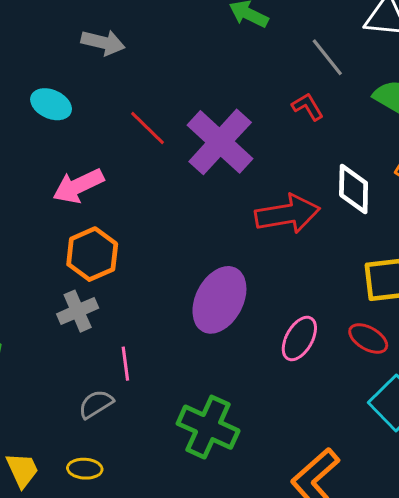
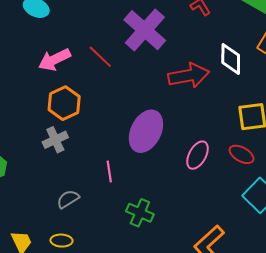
red line: (148, 128) -> (100, 57), moved
pink line: (125, 364) -> (109, 172), moved
green cross: (208, 427) -> (140, 213), size x0.7

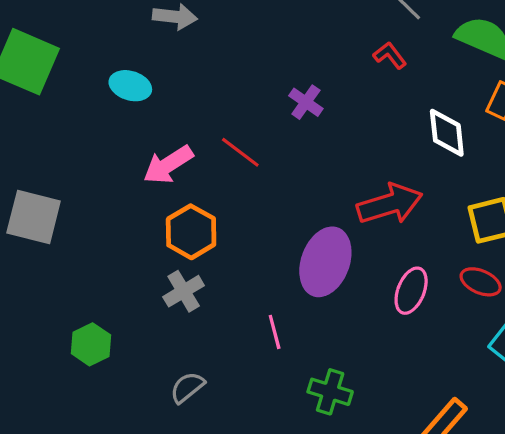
purple cross: (145, 30) -> (306, 102), size x0.5
red arrow: (189, 75) -> (390, 204), moved
gray semicircle: (68, 199) -> (187, 387), moved

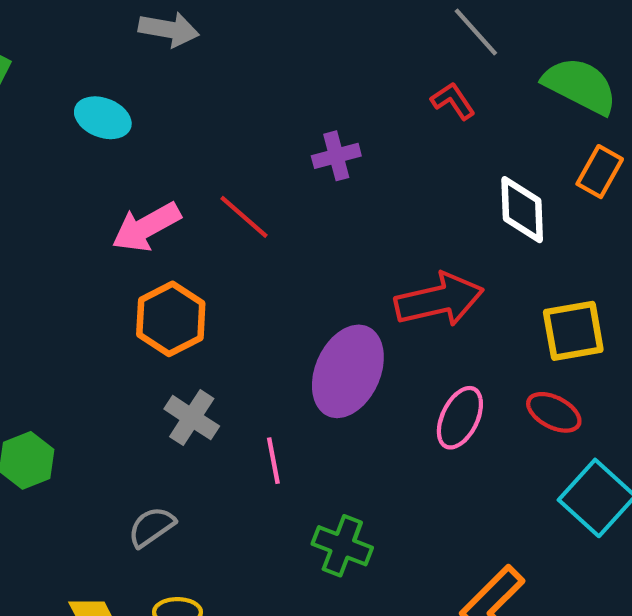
purple cross: (306, 102) -> (336, 156), turned 36
gray cross: (184, 291) -> (192, 418), moved, turned -30

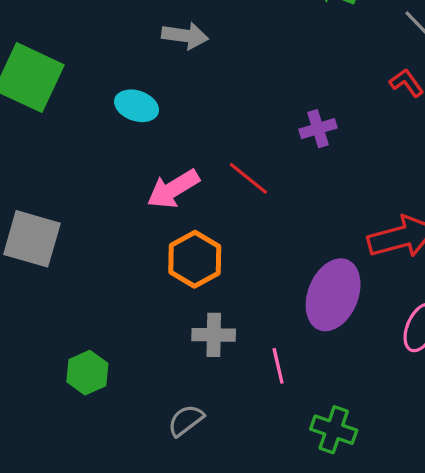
gray cross: (192, 418) -> (214, 335), turned -30

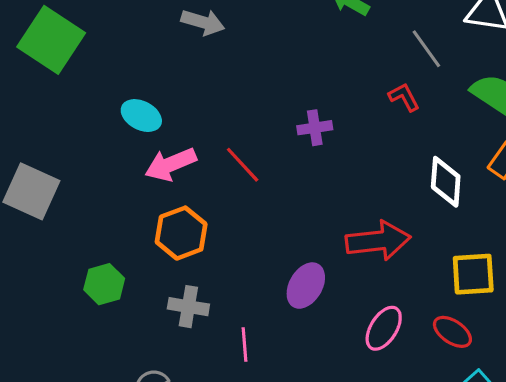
cyan ellipse: (137, 106) -> (141, 116), moved
purple ellipse: (333, 295) -> (306, 286), size x0.7
green hexagon: (87, 373) -> (104, 284), moved

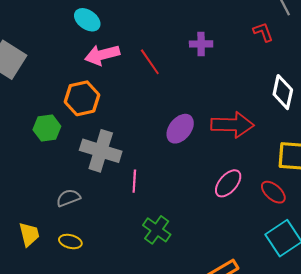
orange hexagon: (181, 233) -> (82, 98), moved
purple ellipse: (306, 286) -> (180, 129), moved
gray cross: (188, 307) -> (101, 151), size x1.5

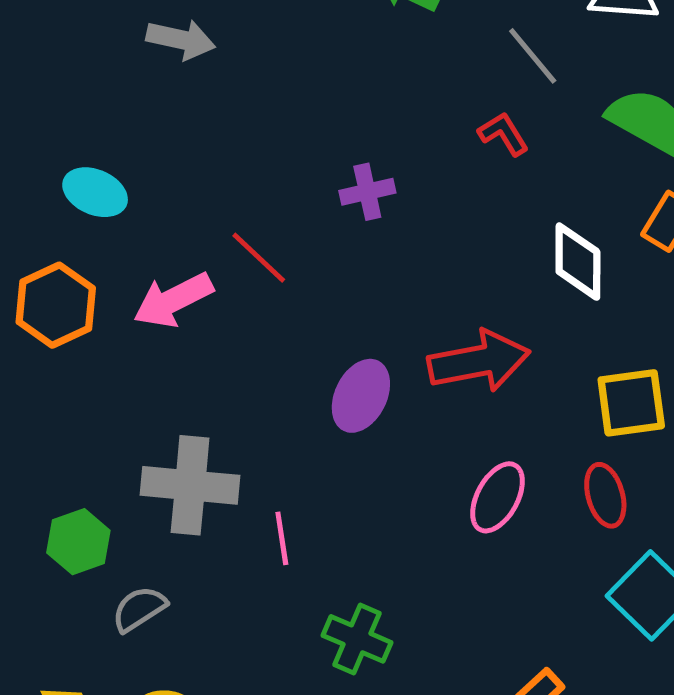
pink arrow: (102, 55) -> (173, 300), moved
orange hexagon: (82, 98) -> (56, 305), moved
green hexagon: (47, 128) -> (78, 542), moved
red ellipse: (273, 192) -> (605, 495), turned 45

